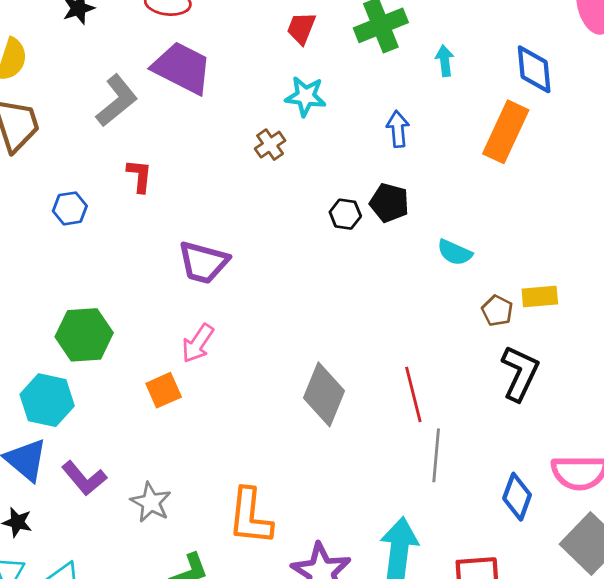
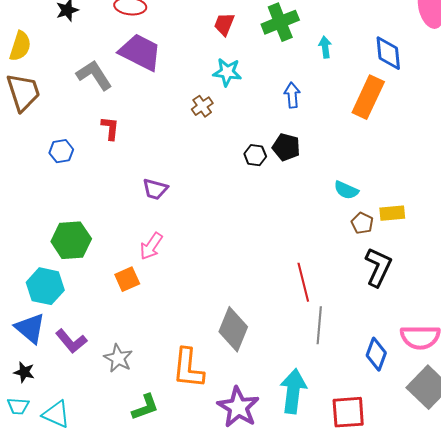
gray L-shape: (117, 101) -> (94, 75), turned -84
cyan semicircle: (455, 252) -> (346, 190), moved
purple trapezoid: (203, 262) -> (155, 189), size x0.7
gray diamond: (324, 394) -> (233, 329), moved

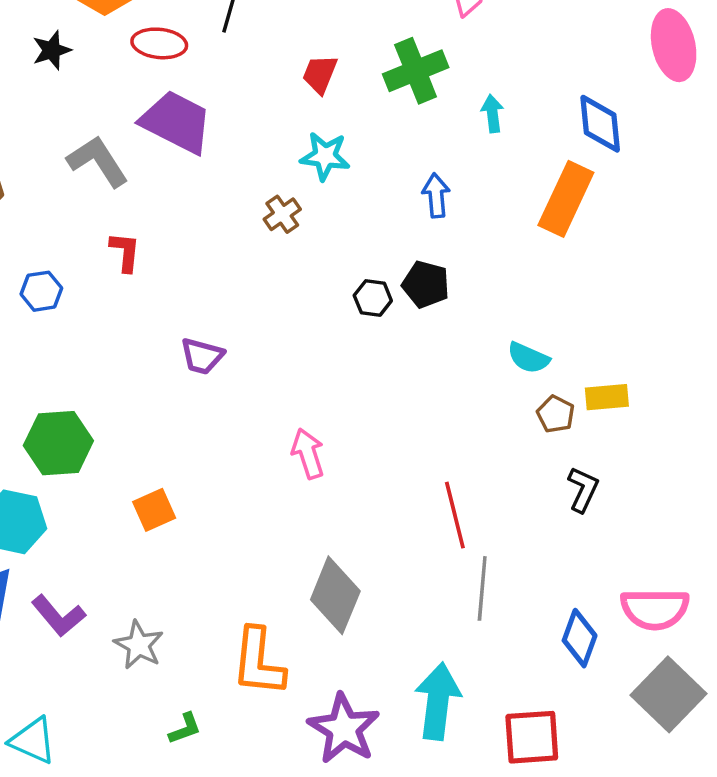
pink arrow: (151, 246) -> (308, 453), moved, turned 128
black L-shape: (378, 267) -> (583, 489), size x0.7
green L-shape: (145, 407) -> (185, 729), size x0.7

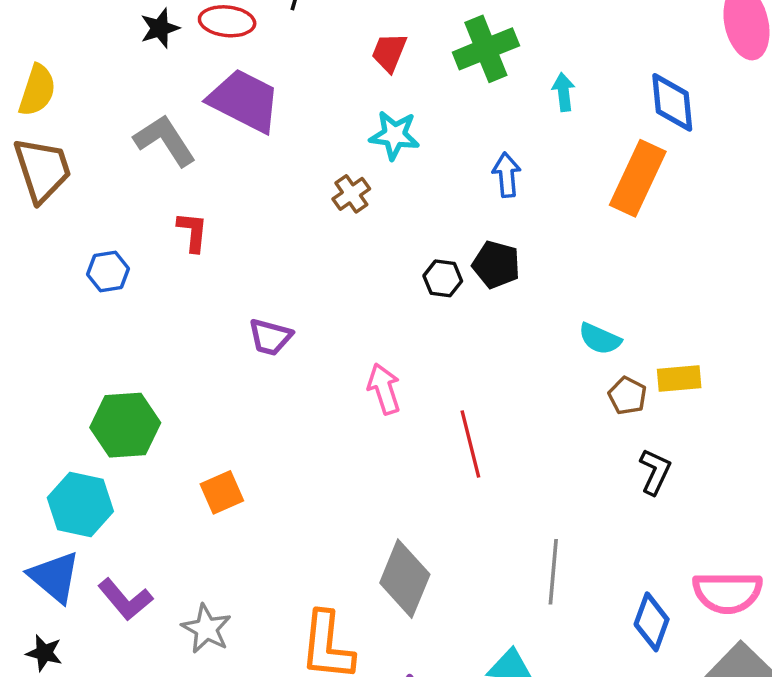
black star: (52, 50) -> (160, 28), moved
pink arrow: (308, 453) -> (384, 389), moved
red line: (455, 515) -> (470, 444), moved

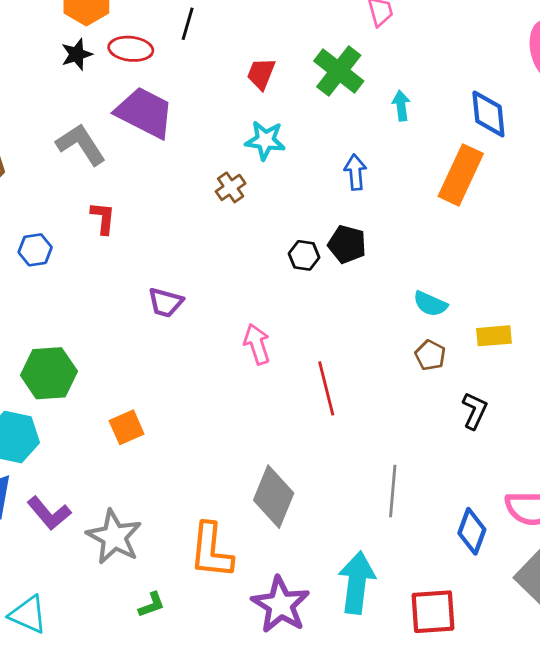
green cross: (486, 49) -> (339, 71), turned -30
brown pentagon: (627, 396) -> (430, 355), moved
gray star: (206, 629) -> (114, 537), size x1.4

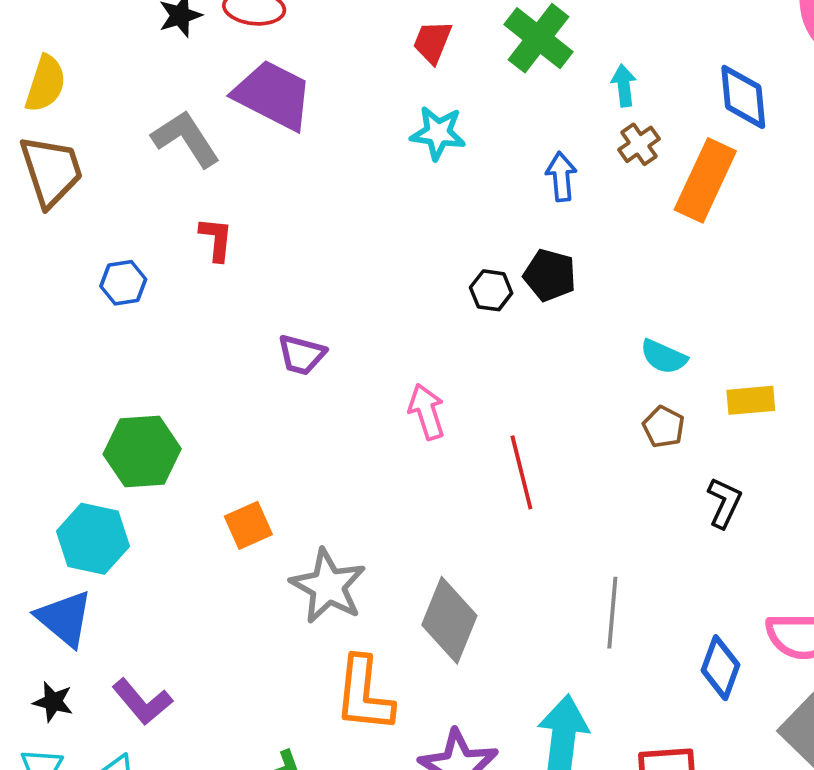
brown cross: (231, 187) -> (639, 144), moved
purple L-shape: (49, 513) -> (142, 702), moved
gray star: (114, 537) -> (328, 586), moved

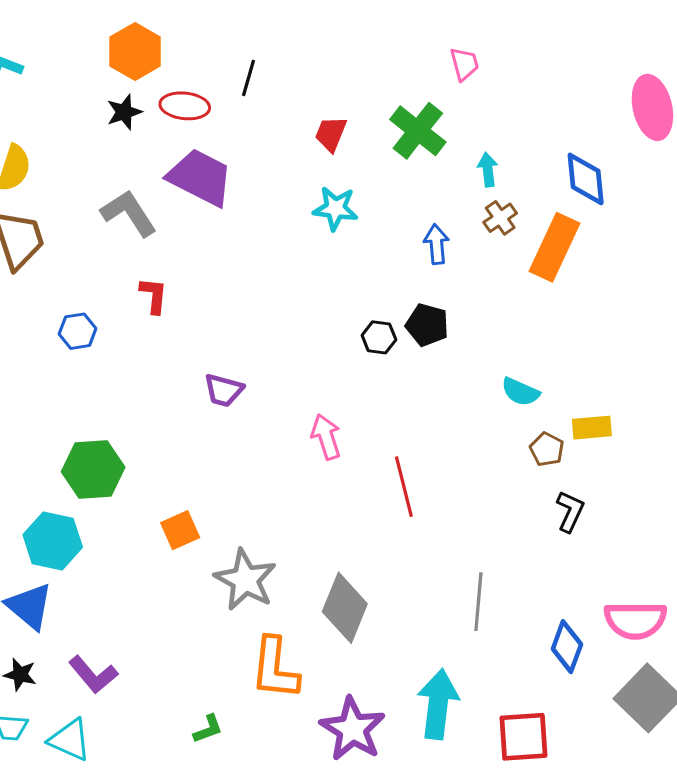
brown pentagon: (664, 427) -> (547, 449), moved

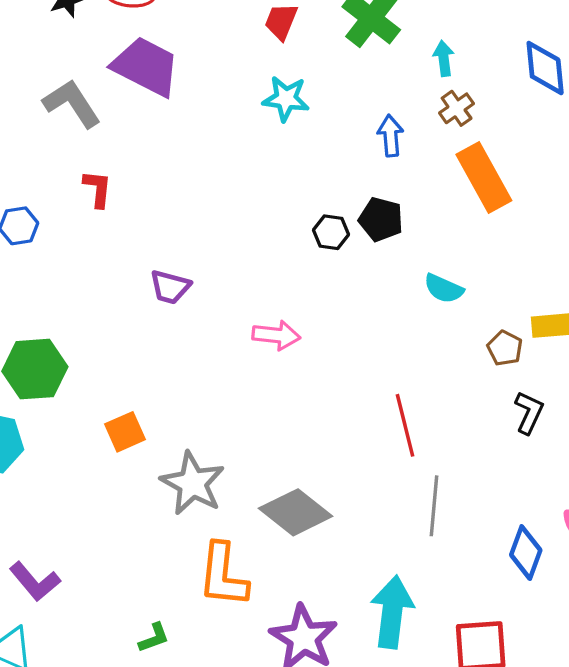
orange rectangle: (555, 247) -> (484, 178), moved, turned -54
cyan semicircle: (520, 392) -> (444, 289), moved
pink arrow: (326, 437) -> (276, 335), turned 114
red line: (404, 487) -> (405, 425), moved
gray diamond: (345, 608) -> (296, 512), turned -74

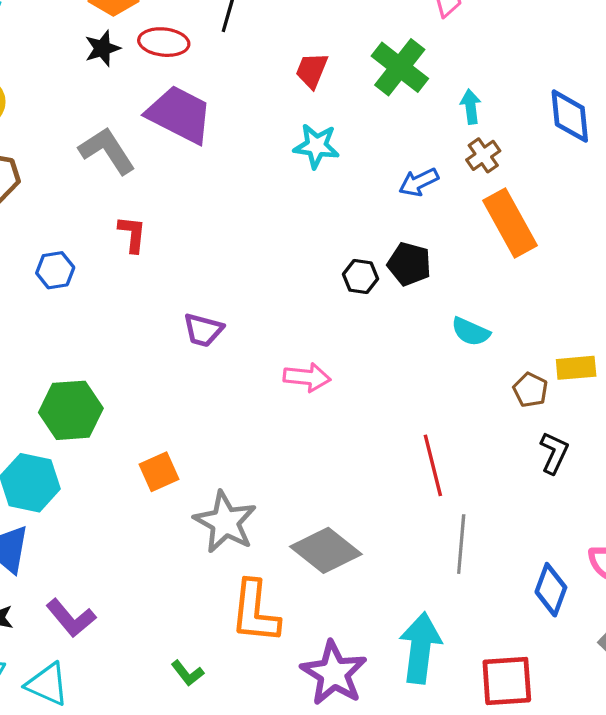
blue arrow: (391, 136) -> (419, 182), turned -111
green L-shape: (154, 638) -> (187, 673), turned 72

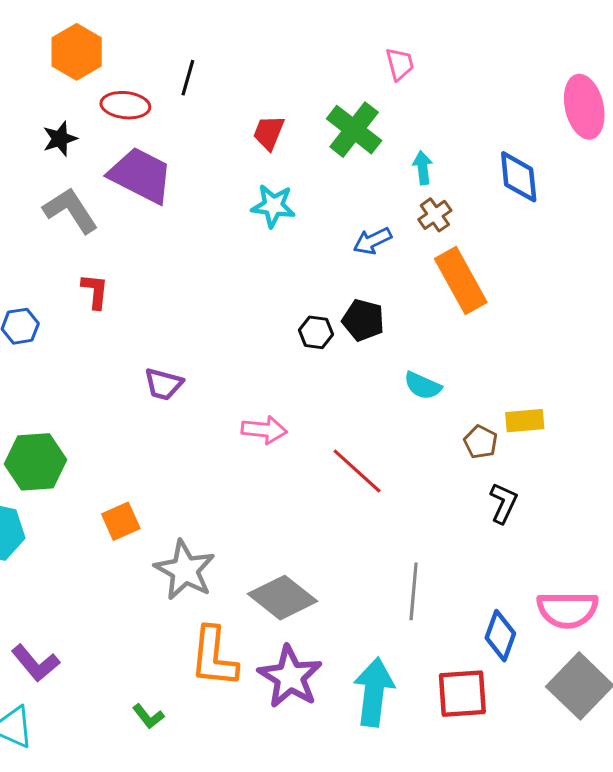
black star: (102, 48) -> (60, 139), moved
red line: (433, 465) -> (357, 471), moved, turned -34
purple star: (334, 673) -> (290, 677), moved
red square: (507, 681) -> (462, 694), moved

